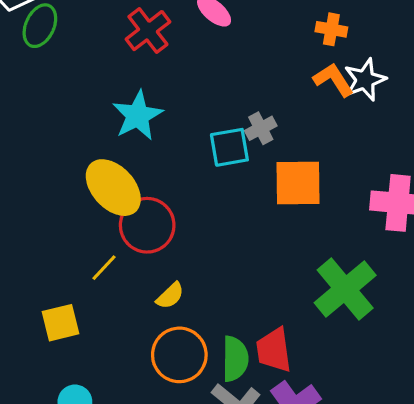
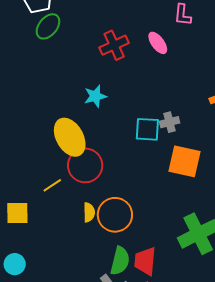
cyan star: (138, 115) -> (95, 96), size x0.7
yellow semicircle: (170, 296) -> (89, 212), turned -60
orange circle: (179, 355) -> (115, 215), moved

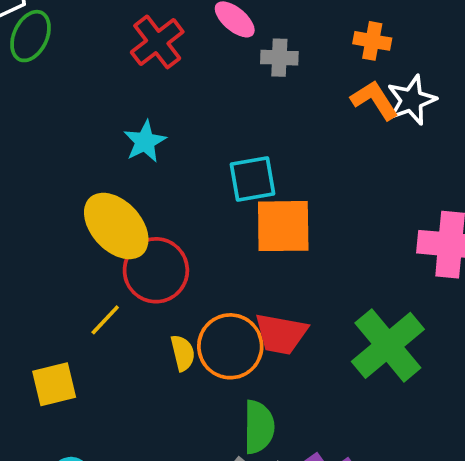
gray cross: (170, 122) -> (279, 58), moved, turned 30
orange square: (185, 161) -> (283, 226), moved
red trapezoid: (145, 261) -> (281, 334), moved, turned -72

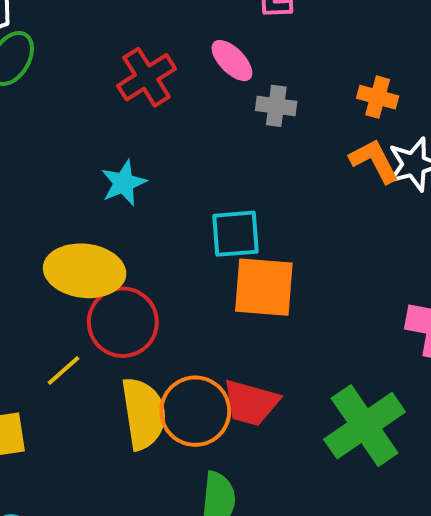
yellow ellipse: (116, 226) -> (85, 271), turned -46
yellow semicircle: (183, 353) -> (144, 414), size x1.8

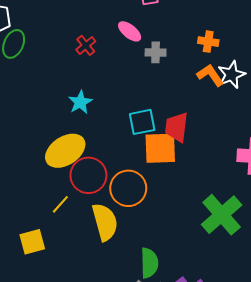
red cross: (147, 77) -> (86, 45), size x0.7
yellow ellipse: (85, 271) -> (65, 151), turned -33
red trapezoid: (251, 403) -> (177, 127), moved, turned 88
orange circle: (195, 411) -> (128, 188), moved

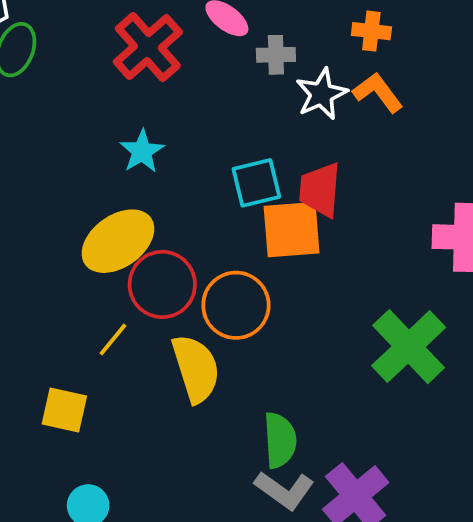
red cross: (86, 45) -> (148, 47), size x1.8
white star: (231, 75) -> (321, 94), moved
yellow square: (32, 242) -> (64, 410), turned 30

